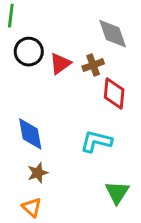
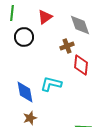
red triangle: (60, 64) -> (45, 17), moved
cyan L-shape: (96, 141) -> (51, 84), moved

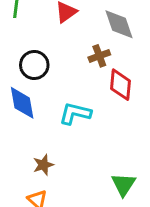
black circle: (24, 37) -> (34, 65), moved
blue diamond: (25, 92) -> (22, 103), moved

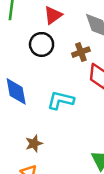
black circle: (34, 65) -> (42, 44), moved

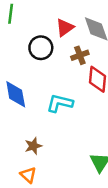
red triangle: (53, 15) -> (65, 28), moved

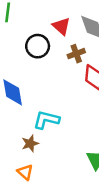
red triangle: (65, 28) -> (61, 26), turned -42
cyan L-shape: (60, 103) -> (46, 120), moved

